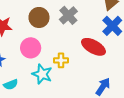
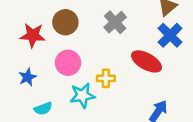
brown circle: (39, 17) -> (65, 22), moved
cyan star: (42, 74) -> (82, 95), turned -30

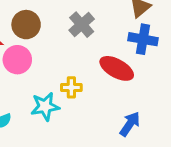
blue cross: (170, 35) -> (143, 39), turned -35
pink circle: (68, 63) -> (17, 60), moved

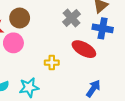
gray cross: (82, 25) -> (71, 18), moved
cyan star: (45, 106) -> (29, 87), moved

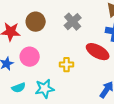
gray cross: (71, 18) -> (73, 22), moved
pink circle: (13, 43) -> (30, 57), moved

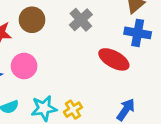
yellow cross: (67, 65) -> (73, 110), moved, turned -32

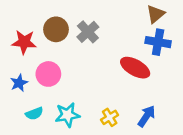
gray cross: (81, 20) -> (88, 32), moved
yellow cross: (73, 110) -> (110, 117), moved

